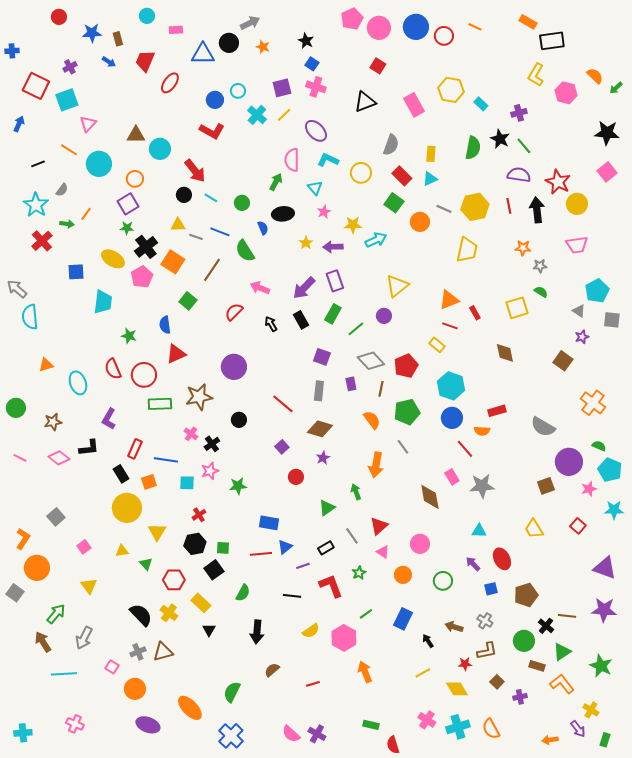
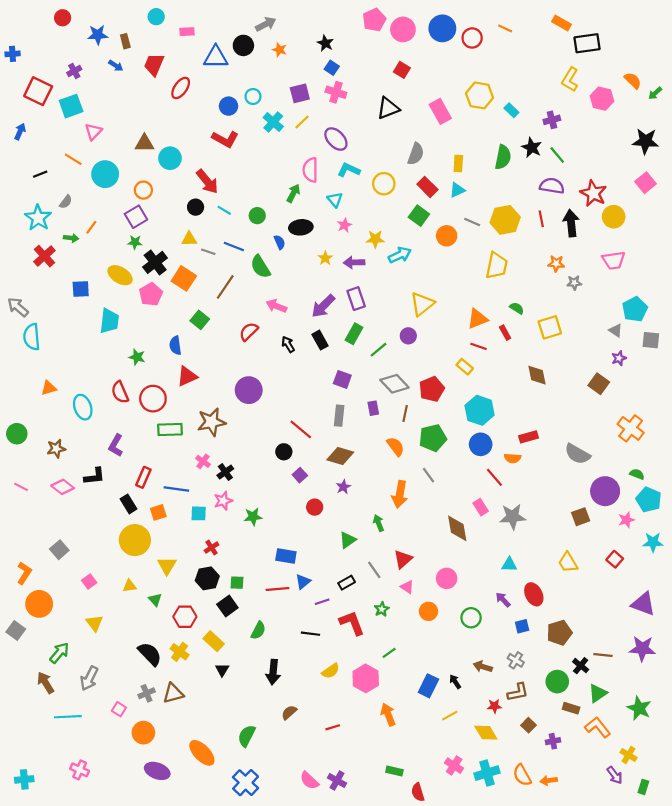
green semicircle: (541, 292) -> (517, 308), moved
black circle: (239, 420) -> (284, 452), moved
blue rectangle: (403, 619) -> (428, 686), moved
orange arrow: (550, 740) -> (549, 781), moved

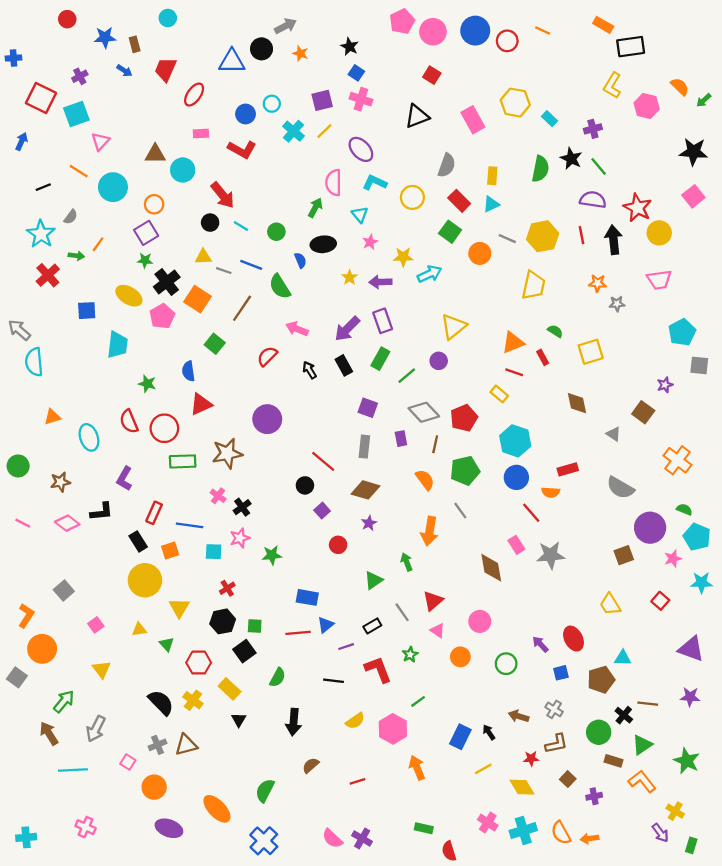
pink rectangle: (187, 32) -> (201, 133), moved
gray triangle: (616, 331) -> (614, 434), moved
cyan triangle: (509, 565) -> (623, 658), moved
purple star: (642, 649) -> (690, 697), size x0.7

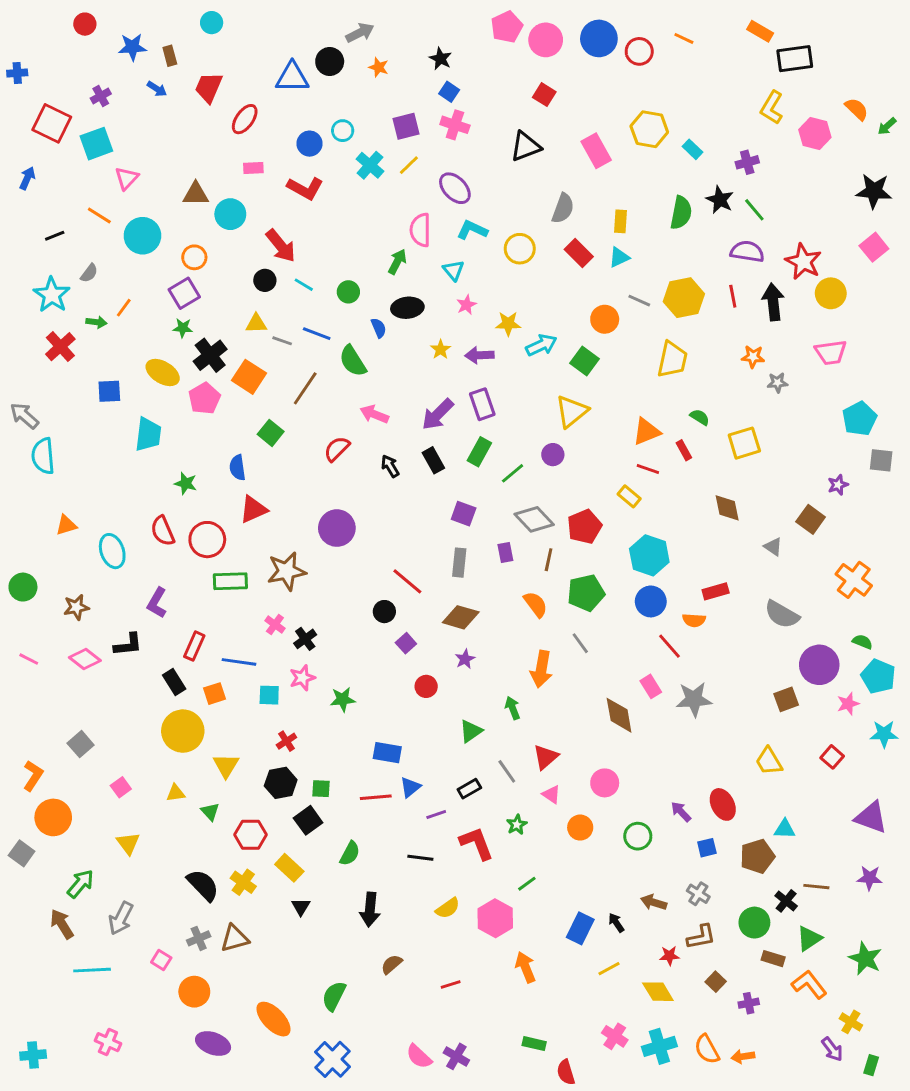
green square: (450, 232) -> (585, 361), moved

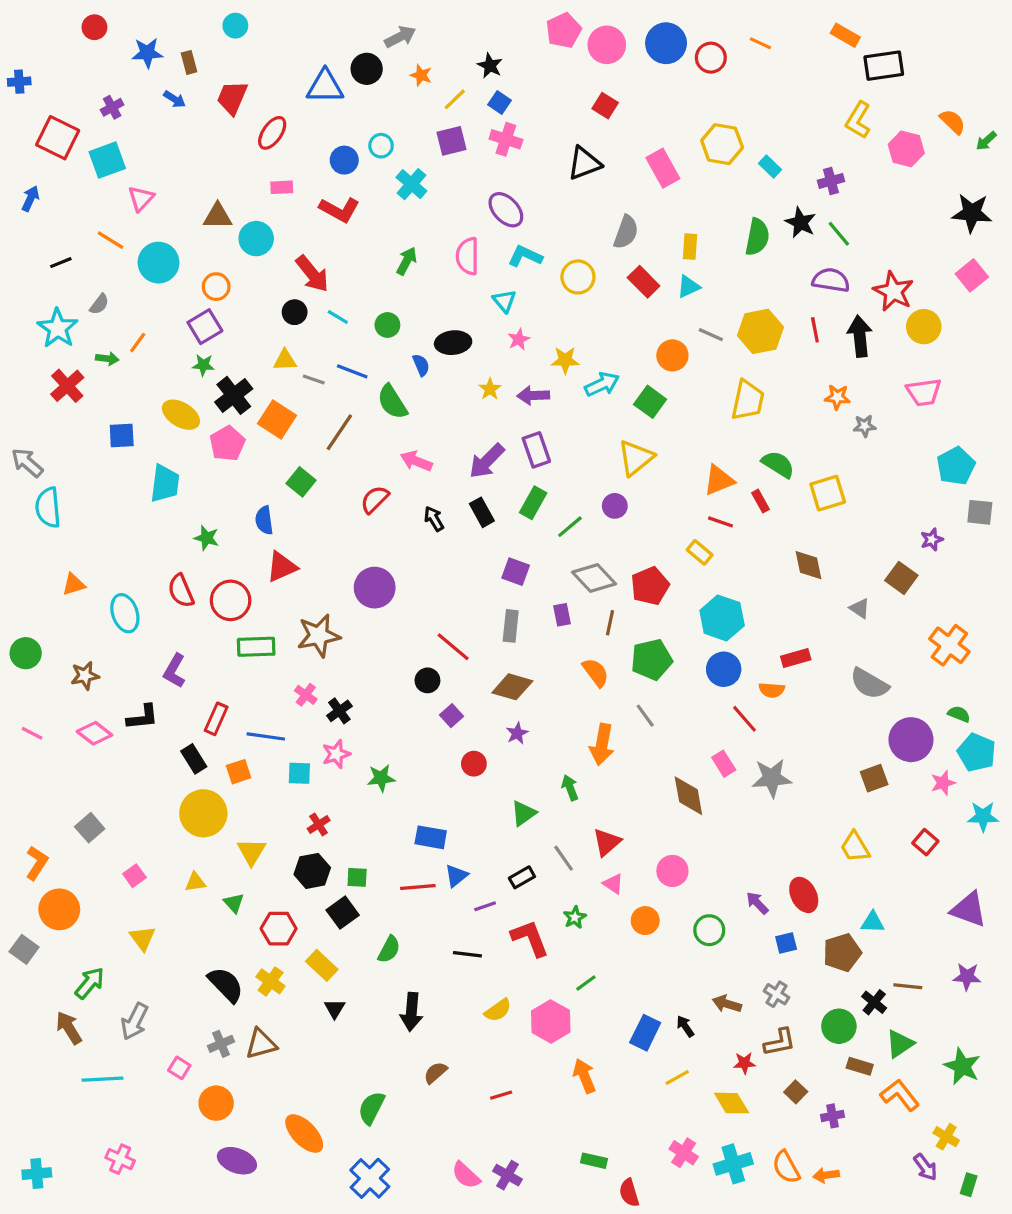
yellow line: (409, 165) -> (455, 99), moved
green arrow: (397, 262) -> (407, 261), moved
green semicircle: (700, 417) -> (778, 464), size x1.5

